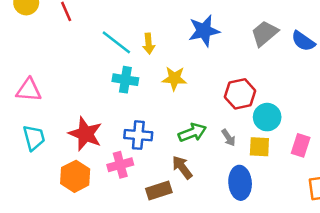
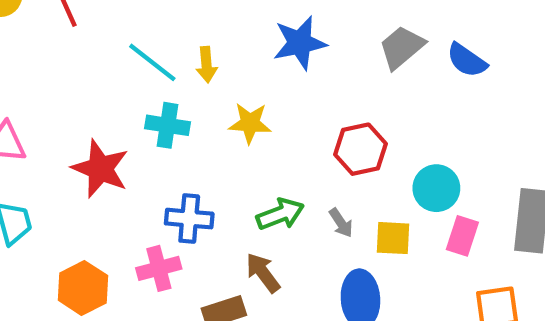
cyan circle: (267, 117) -> (436, 188), moved
red star: (85, 134) -> (100, 169), moved

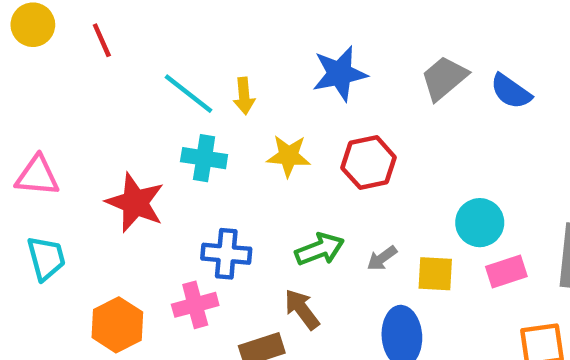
red hexagon: (360, 149) -> (369, 163), moved
gray arrow: (341, 223) -> (382, 258), turned 88
pink rectangle: (462, 236) -> (506, 272), turned 54

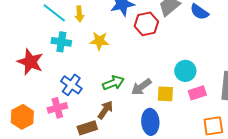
red hexagon: (369, 163) -> (146, 24), moved
blue cross: (226, 254) -> (71, 85), turned 30
gray arrow: (382, 258) -> (141, 87), size x1.5
brown arrow: (302, 309) -> (105, 110), turned 72

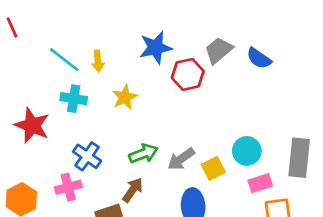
yellow star: (99, 41) -> (125, 97), turned -30
cyan circle: (185, 71) -> (247, 151), moved
pink rectangle: (197, 93) -> (260, 183), moved
yellow square: (165, 94) -> (213, 168), turned -30

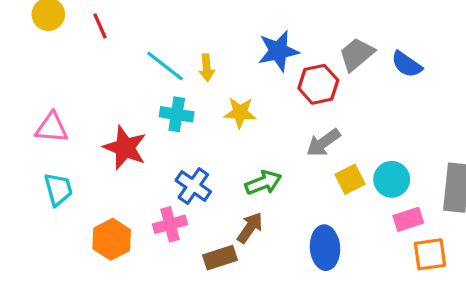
yellow star: (125, 97) -> (240, 113), turned 30
gray arrow: (181, 159) -> (323, 143), moved
yellow square: (213, 168) -> (350, 179), moved

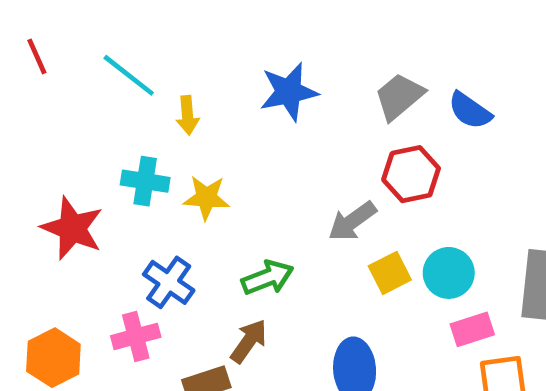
cyan line: (165, 66) -> (129, 75), moved
red hexagon: (318, 84) -> (411, 174), moved
yellow star: (240, 113) -> (206, 198), moved

